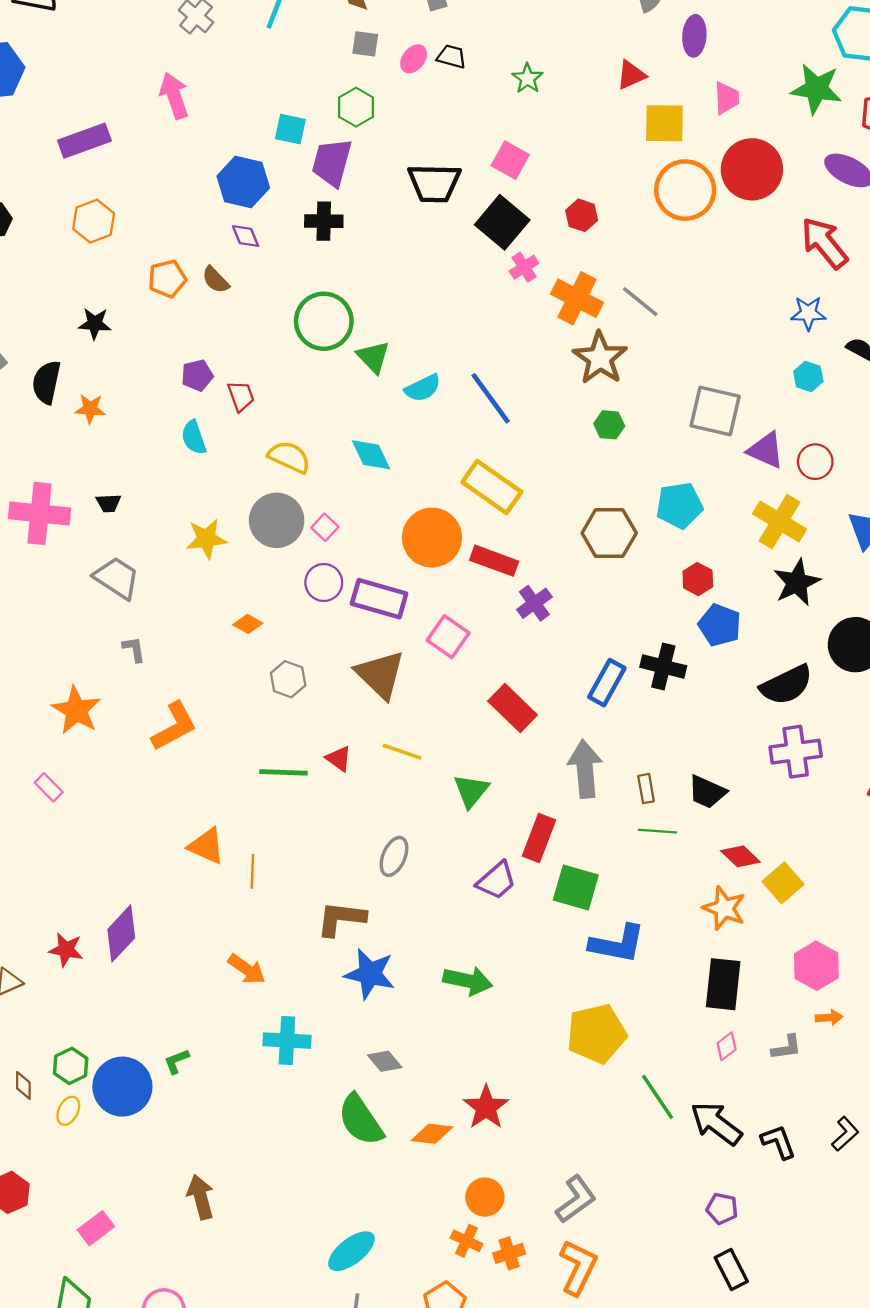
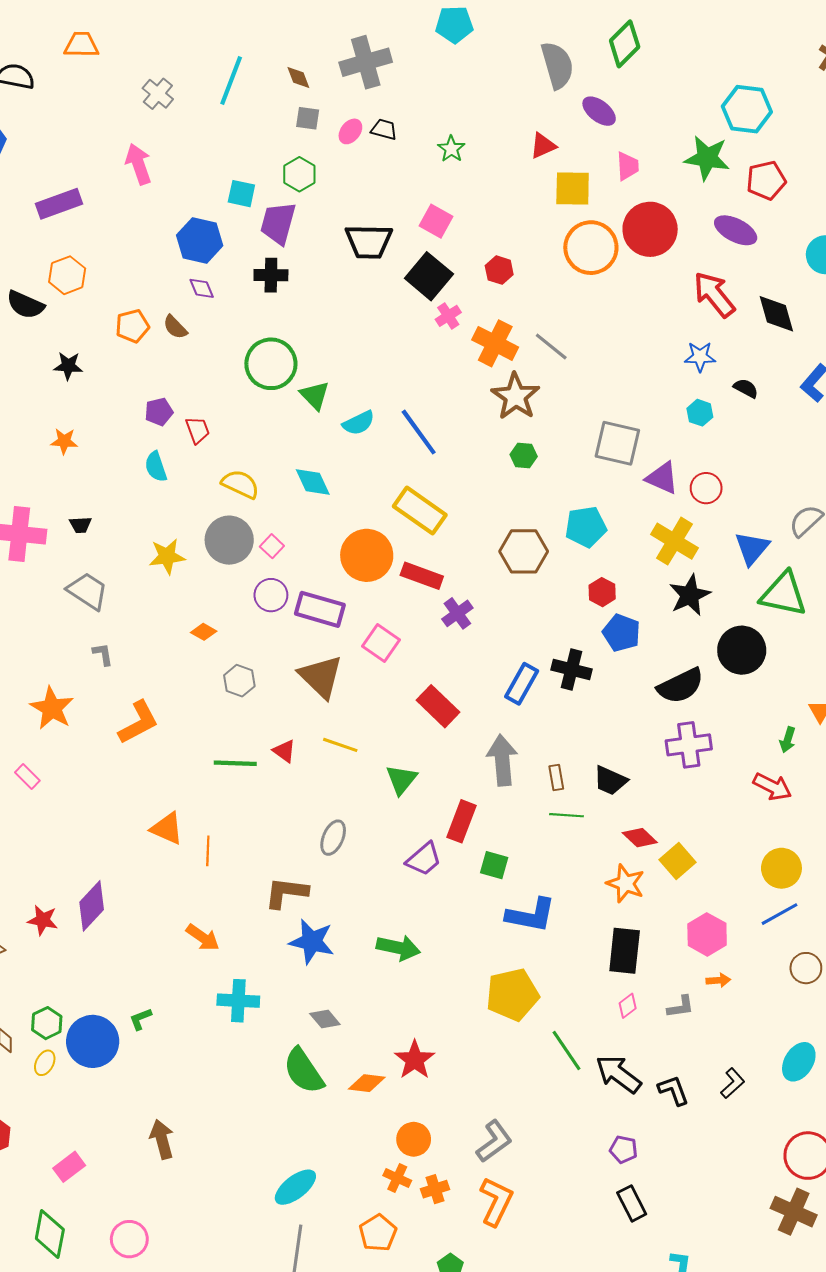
purple ellipse: (694, 36) -> (599, 111), turned -56
black semicircle: (46, 382) -> (25, 305), moved, turned -78
green square: (576, 887) -> (494, 865), size x0.7

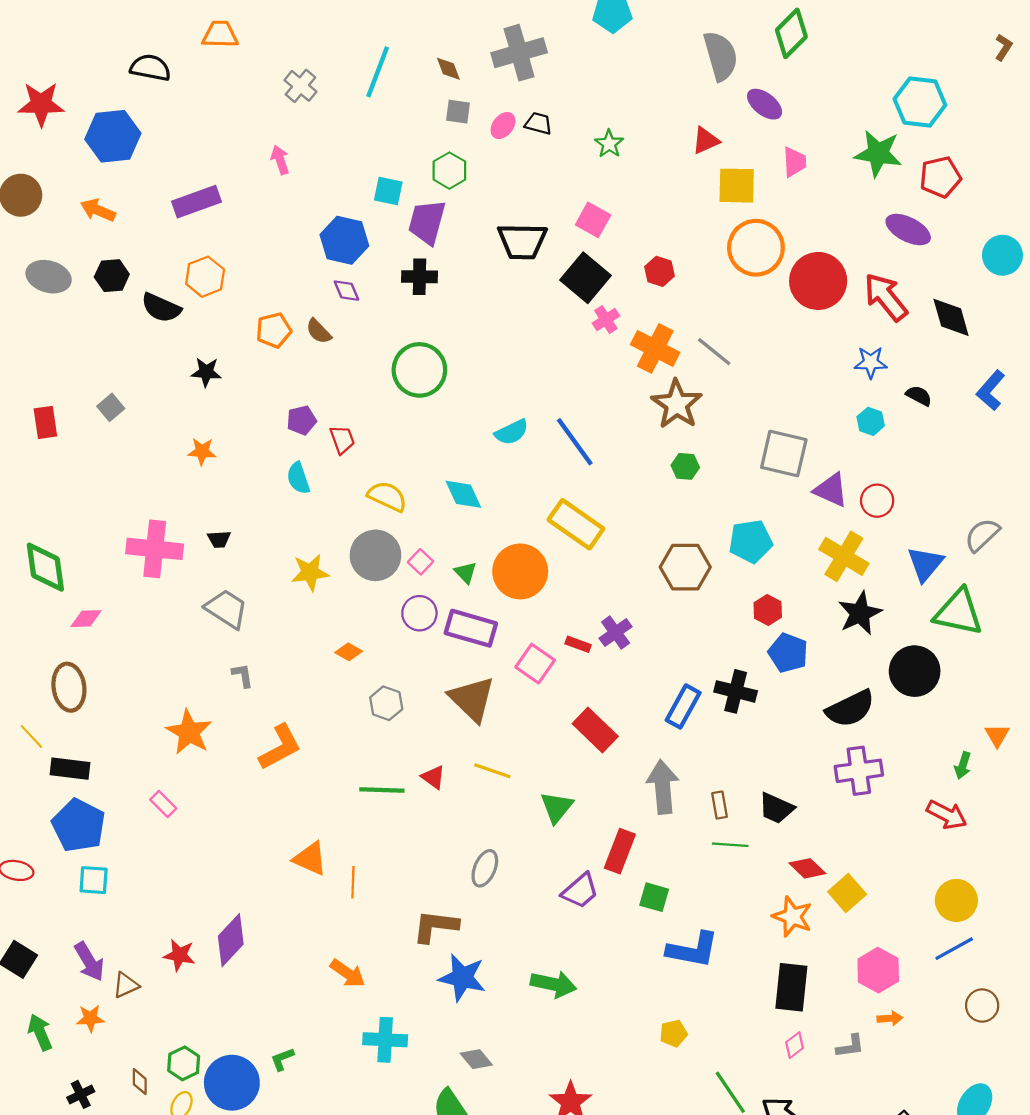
pink arrow: (138, 164) -> (280, 160), size x0.7
red circle: (650, 229) -> (818, 281), moved
green triangle: (315, 395) -> (466, 572), moved, size x0.7
red rectangle: (422, 576) -> (578, 644), moved, size x0.6
yellow pentagon: (512, 995) -> (673, 1033), size x0.5

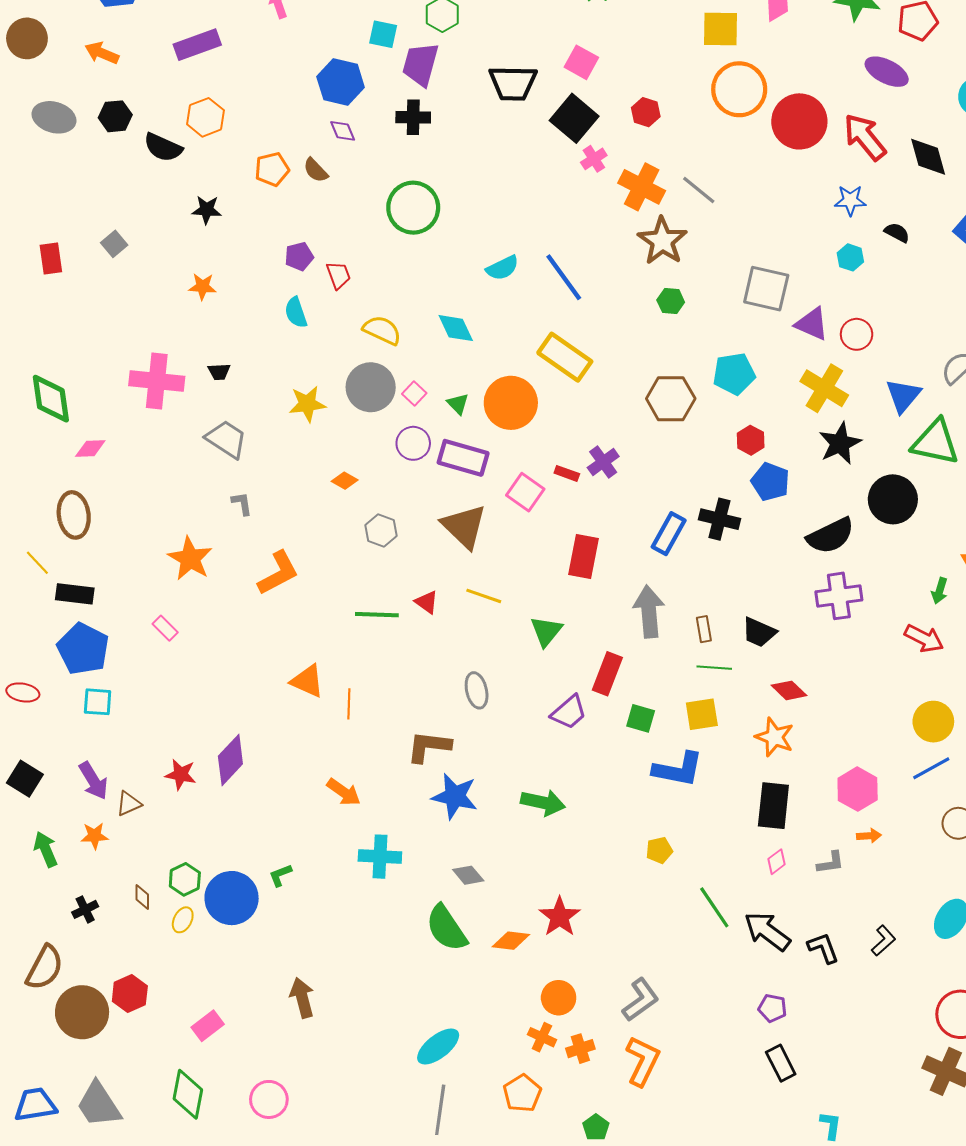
red rectangle: (595, 730) -> (583, 556), turned 57
gray ellipse: (485, 868) -> (477, 690), turned -36
yellow square: (847, 893) -> (702, 714), moved, turned 32

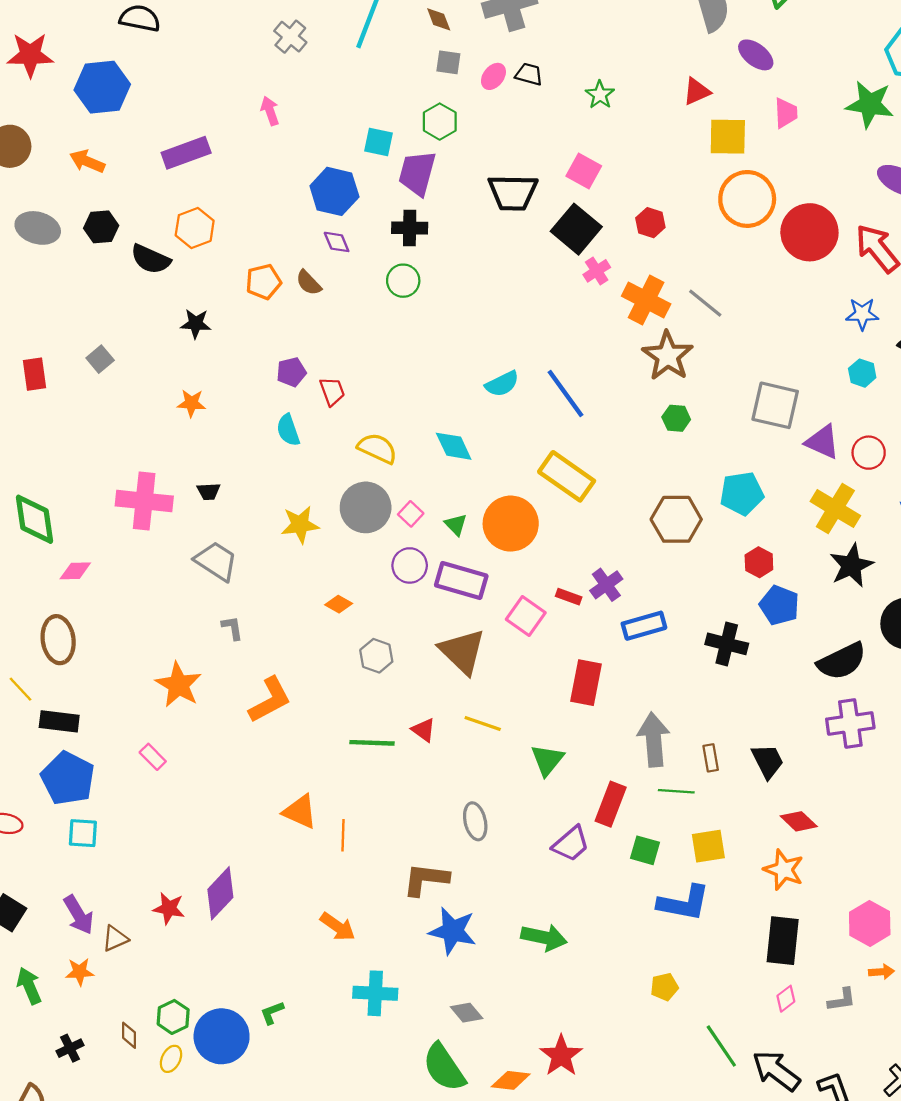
green circle: (413, 208) -> (403, 281), moved, size x0.6
blue rectangle: (669, 534) -> (644, 626), moved, turned 45
black trapezoid: (759, 632) -> (768, 761), turned -141
green line: (714, 668) -> (676, 791), moved

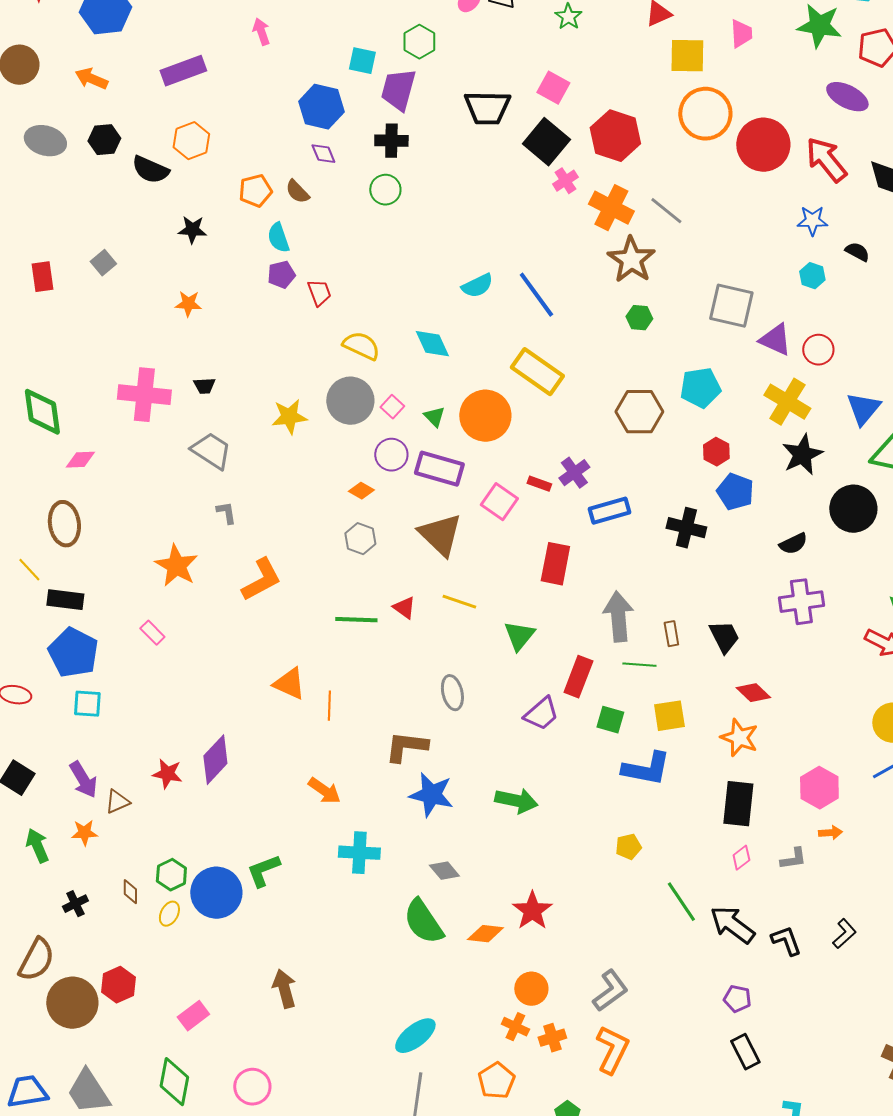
red hexagon: (650, 223) -> (615, 136), size x1.8
cyan semicircle: (288, 430) -> (278, 238), moved
orange diamond: (339, 604) -> (361, 491), moved
black semicircle: (842, 661) -> (793, 544), size x0.6
green L-shape: (272, 1013) -> (263, 871), size x1.5

